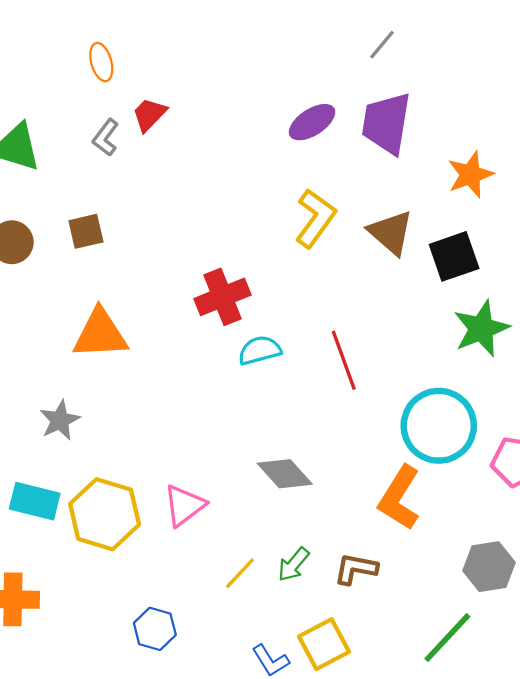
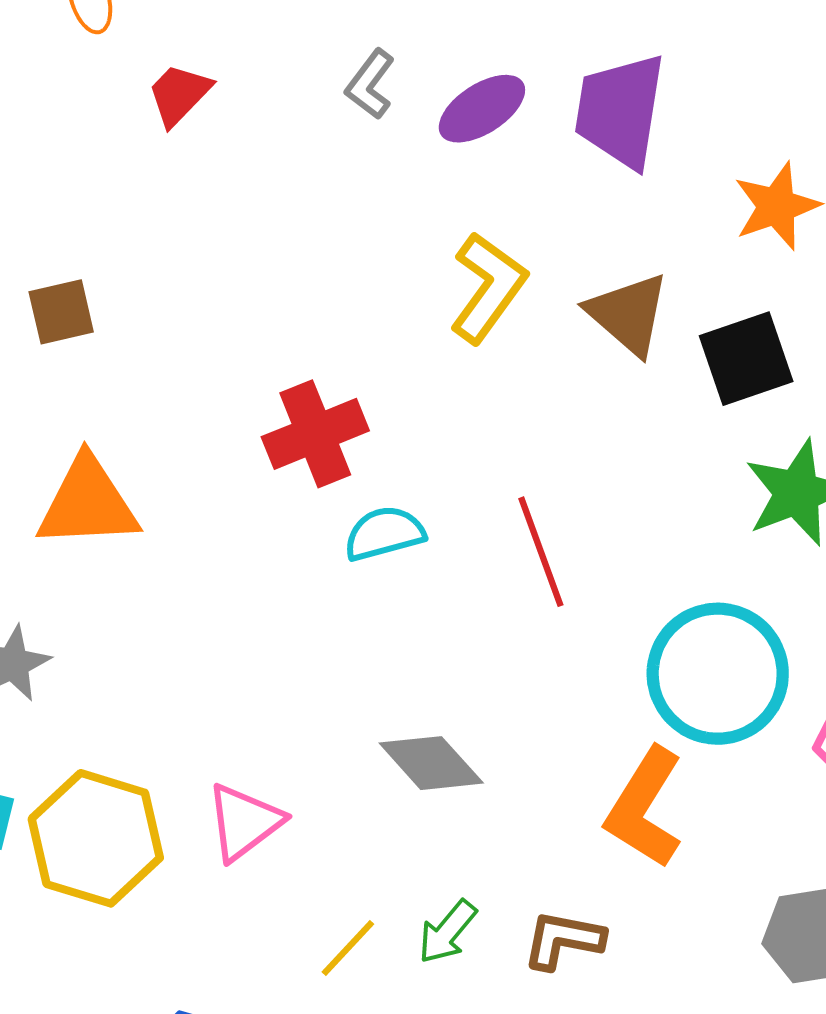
gray L-shape: (106, 137) -> (370, 84), moved

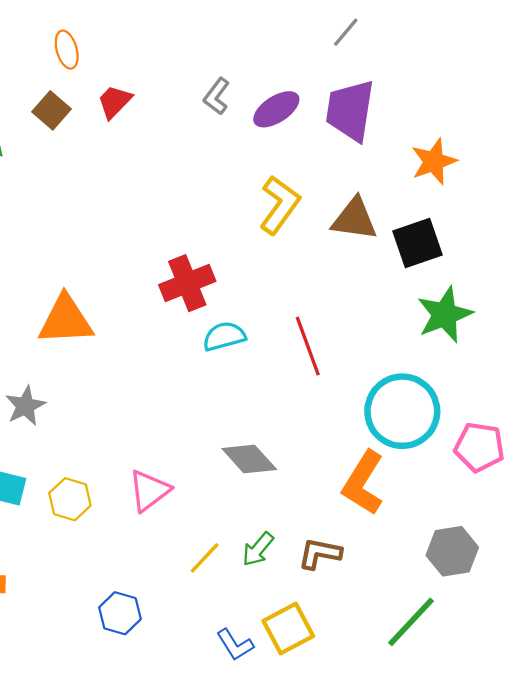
brown square: (61, 312) -> (51, 110), moved, turned -36
brown triangle: (628, 314) -> (354, 219), turned -33
yellow hexagon: (96, 838) -> (70, 499), size x0.6

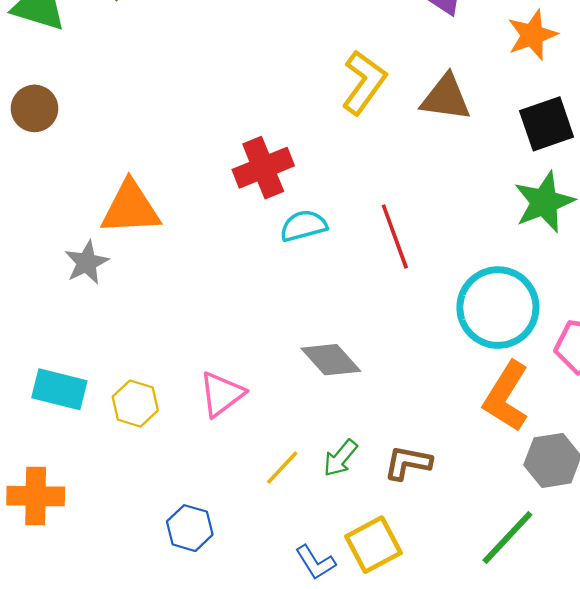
black square: (417, 243) -> (547, 124), moved
gray star: (25, 406) -> (87, 263), moved
orange L-shape: (363, 483) -> (506, 396), moved

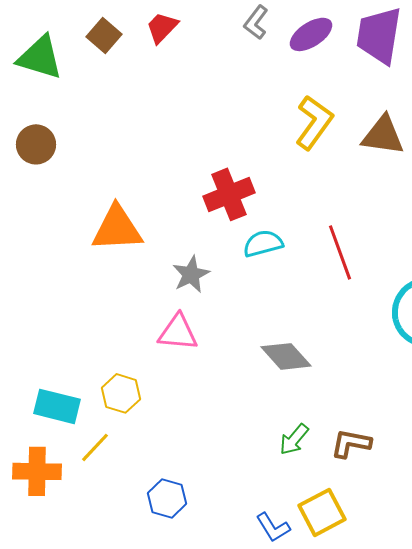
gray star: (87, 263) -> (191, 274), moved
cyan rectangle: (59, 389) -> (57, 406), moved
pink triangle: (222, 394) -> (178, 332), moved, turned 42
yellow line: (282, 468) -> (95, 447), moved

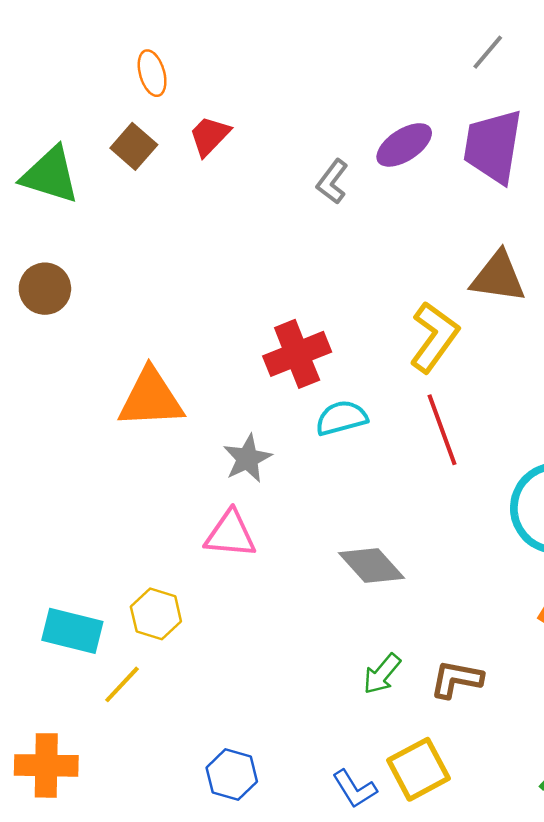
gray L-shape: (256, 22) -> (332, 182), moved
yellow L-shape: (314, 122) -> (434, 337), moved
orange cross: (37, 471) -> (46, 765), moved
blue hexagon: (167, 498) -> (232, 775), moved

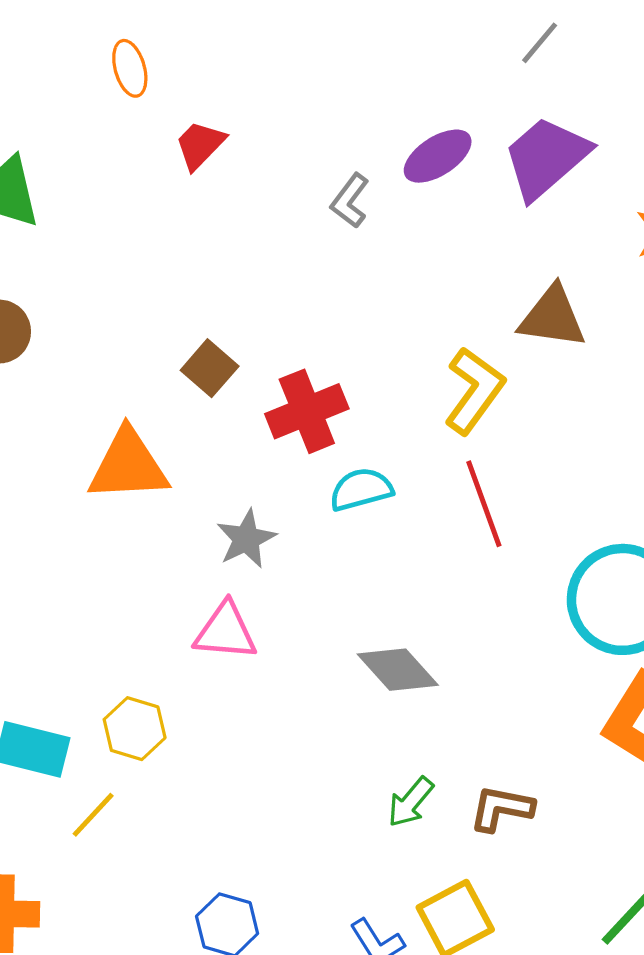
brown square: (134, 146) -> (210, 368), moved
purple trapezoid: (493, 146) -> (546, 158), turned 40

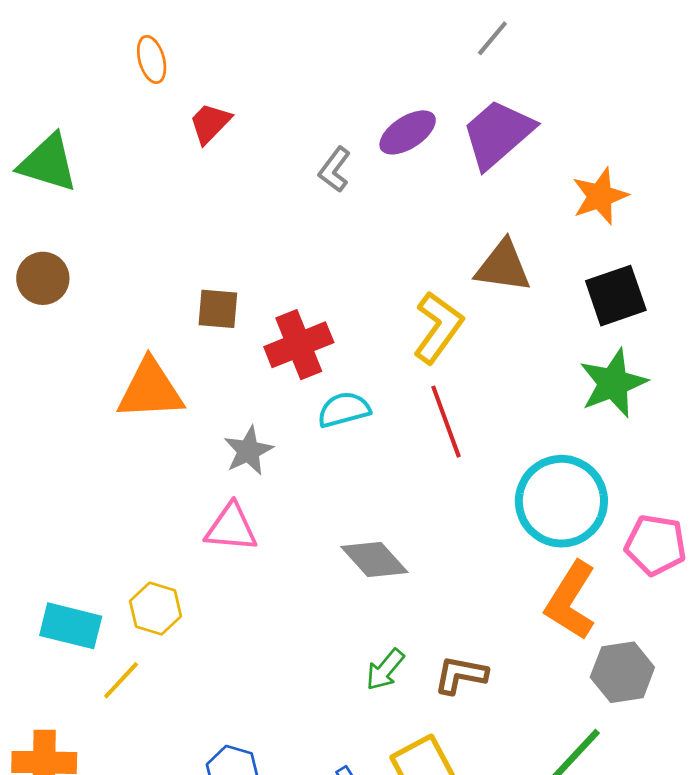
brown square: (210, 368) -> (218, 309), turned -36

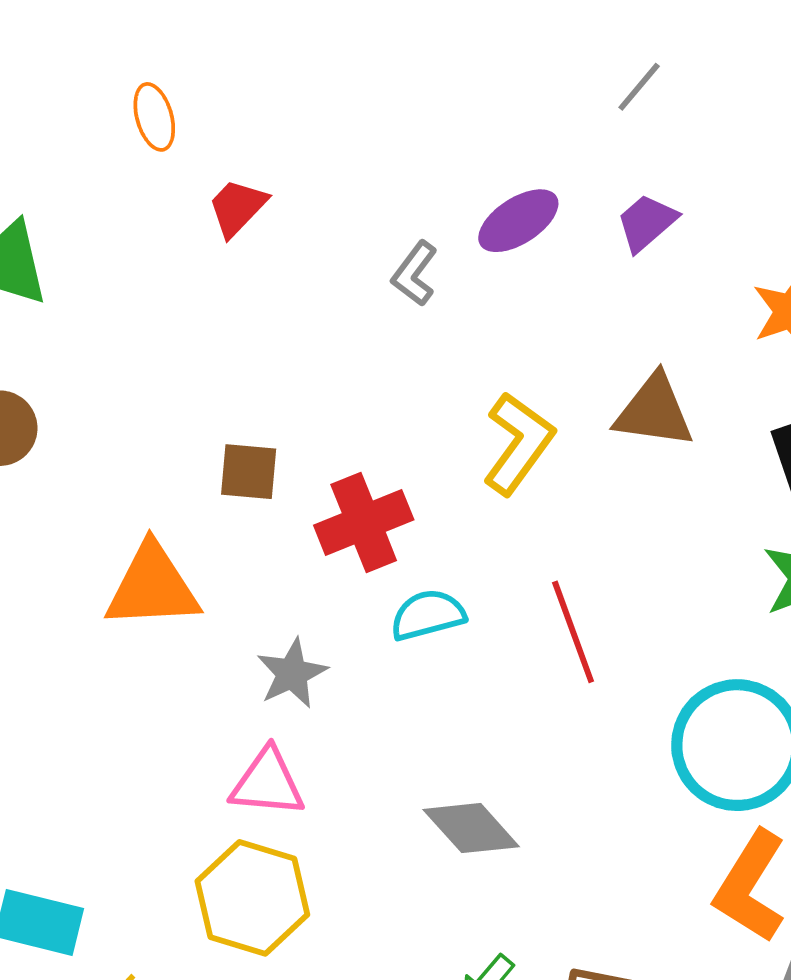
purple trapezoid: (498, 134) -> (647, 223), size x0.6
yellow L-shape: (438, 327) -> (518, 443), moved
yellow hexagon: (156, 609) -> (252, 898), moved, size x1.5

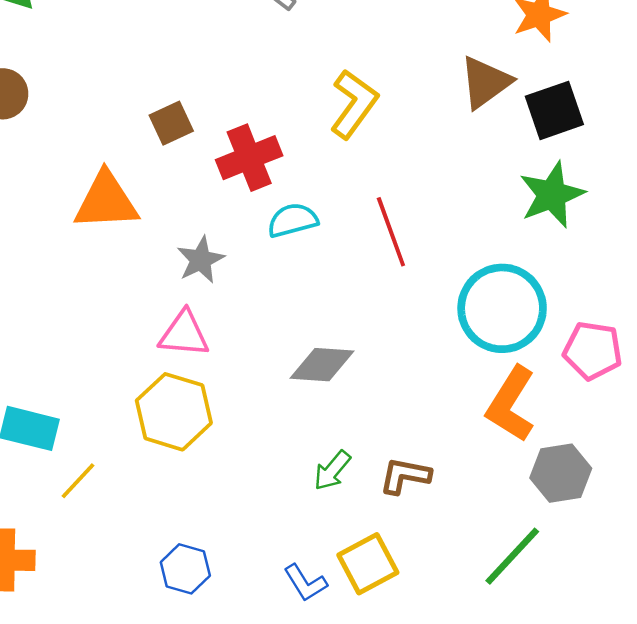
brown triangle: (654, 411) -> (485, 82), moved, turned -44
brown square: (249, 472) -> (171, 123), turned -30
gray diamond: (471, 828) -> (322, 365), turned -44

